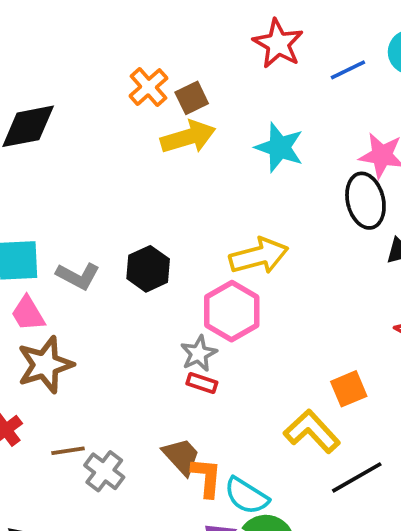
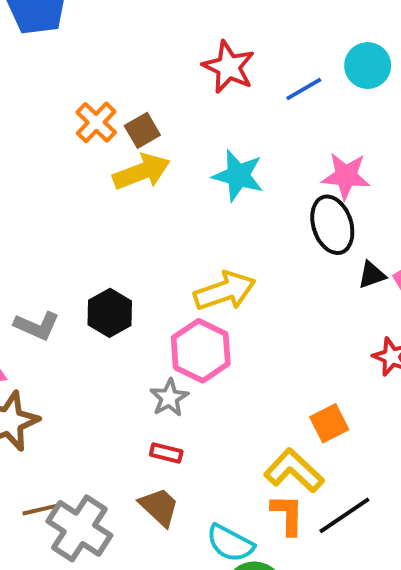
red rectangle: (202, 383) -> (166, 453), moved
gray cross: (104, 471) -> (79, 528), size x1.5
orange L-shape: (207, 477) -> (287, 515), moved

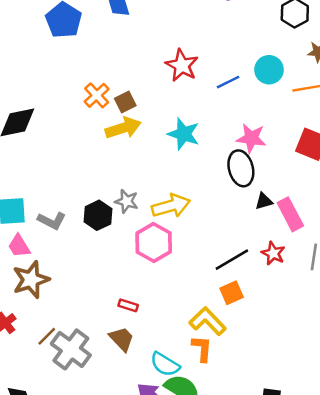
gray star: (169, 398) -> (127, 201), moved, turned -30
brown line: (40, 510) -> (47, 336), turned -35
black line: (344, 515) -> (232, 260), moved

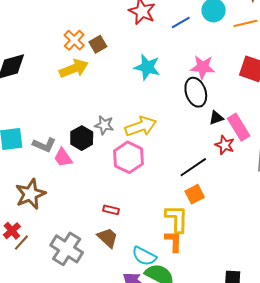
yellow arrow: (123, 128) -> (74, 69), moved
pink trapezoid: (19, 246) -> (63, 158), moved
red star: (273, 253) -> (225, 145), moved
yellow L-shape: (208, 321) -> (177, 219), turned 48
brown line: (47, 336) -> (21, 243), moved

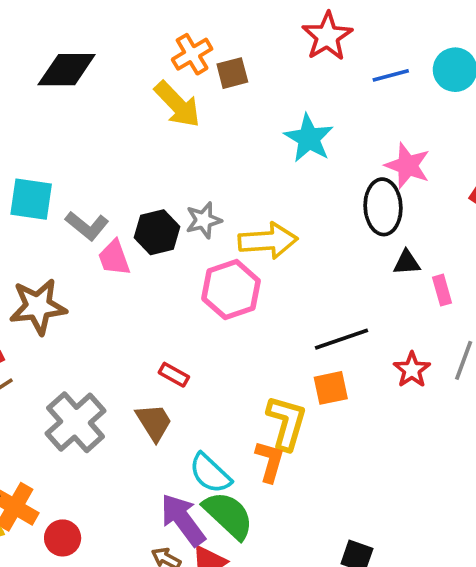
yellow arrow: (74, 69) -> (177, 104), turned 52
gray star: (104, 125) -> (204, 220), turned 30
pink rectangle: (239, 127) -> (442, 290), size x0.6
red star: (225, 145) -> (412, 370), moved

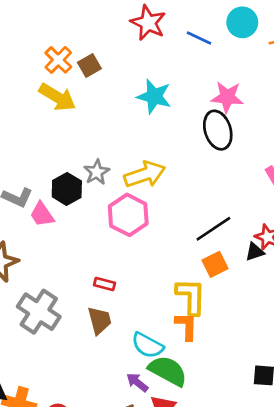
blue line: (391, 75) -> (199, 38), turned 55
black triangle: (407, 263) -> (255, 252), moved
gray cross: (76, 422) -> (39, 312), moved
brown trapezoid: (154, 422) -> (99, 320), turned 32
purple arrow: (183, 520) -> (137, 382), size x0.6

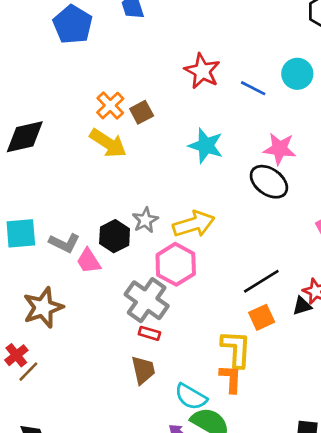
black ellipse: (218, 130) -> (269, 182), turned -39
gray cross: (39, 312) -> (147, 300), moved

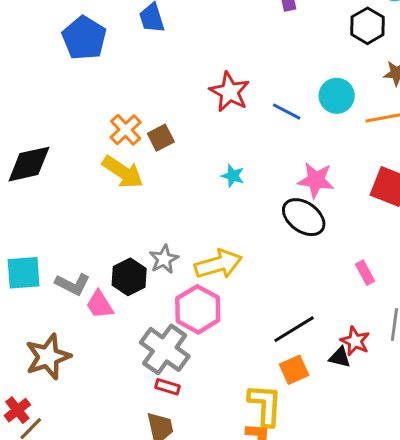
cyan star: (206, 146) -> (233, 176), size x0.6
black triangle: (302, 306) -> (340, 357), turned 30

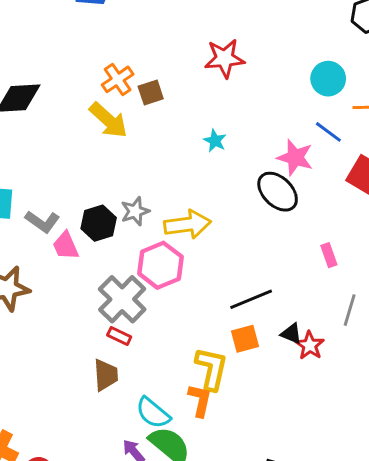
red star: (230, 92) -> (225, 58), turned 30
blue line: (287, 112) -> (328, 132), moved
red star: (355, 341) -> (310, 345), moved

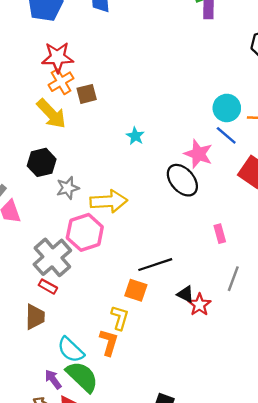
red star: (225, 58) -> (58, 57), moved
cyan circle: (328, 79) -> (227, 108), moved
black hexagon: (99, 223) -> (42, 162), moved
orange square: (245, 339) -> (136, 290), moved, turned 30
yellow L-shape: (211, 369) -> (120, 318), size x0.7

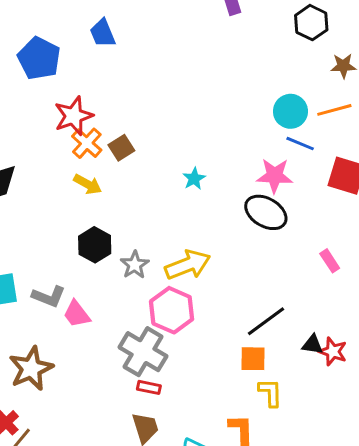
yellow arrow: (51, 114) -> (88, 184), size x0.7
cyan star: (135, 136) -> (194, 179), turned 30
yellow L-shape: (120, 318) -> (270, 393), moved

